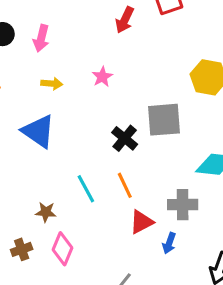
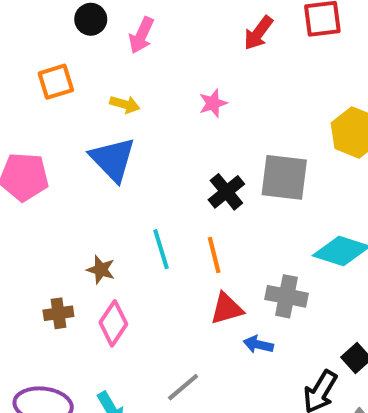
yellow arrow: (52, 84) -> (125, 104), moved
blue arrow: (169, 243) -> (258, 345), turned 72

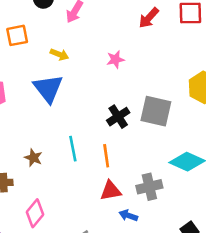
gray cross: (286, 296) -> (149, 187), turned -30
pink diamond: (113, 323) -> (35, 213), moved

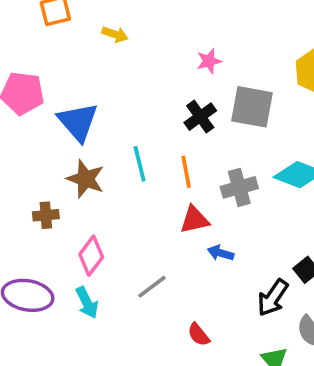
pink star: (115, 59) -> (209, 61), moved
blue triangle: (48, 89) -> (78, 122), moved
brown star: (33, 158) -> (85, 179), size x1.5
gray cross: (149, 187) -> (239, 187), moved

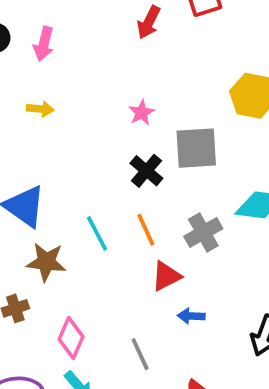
blue arrow: (221, 253) -> (191, 316), moved
gray line: (152, 287) -> (140, 354), turned -64

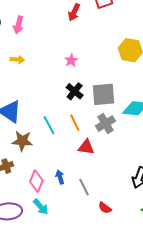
gray square: (196, 148) -> (104, 94), moved
red triangle: (166, 276) -> (86, 147), turned 36
blue arrow: (191, 316) -> (60, 177), moved, turned 72
gray line: (140, 354) -> (84, 187), moved

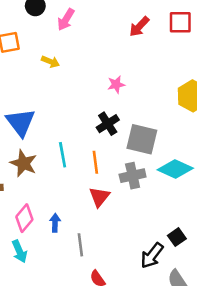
red triangle: (86, 147) -> (99, 197), turned 42

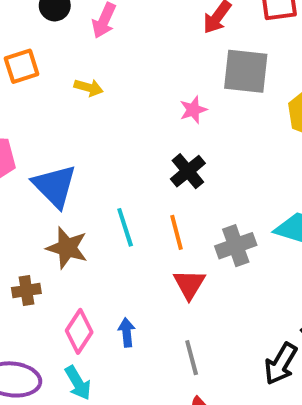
gray square: (142, 139) -> (246, 71), moved
gray line: (80, 245) -> (192, 358), moved

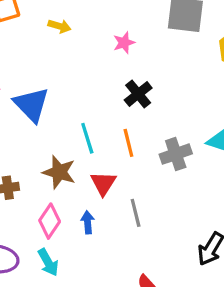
pink star: (193, 110) -> (124, 43), moved
brown star: (67, 248) -> (59, 172), moved
red triangle: (189, 284) -> (103, 183), moved
gray line: (192, 358) -> (136, 213), moved

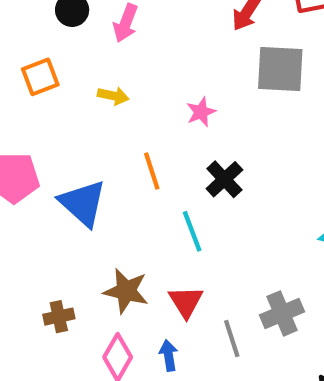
cyan line: (87, 138) -> (192, 231), moved
orange line: (128, 143) -> (152, 171), moved
gray cross: (176, 154) -> (282, 313), moved

